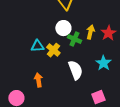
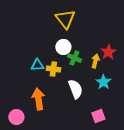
yellow arrow: (90, 32) -> (95, 61), moved
yellow cross: (53, 50) -> (53, 69), turned -32
orange arrow: (38, 80) -> (38, 99), size x1.5

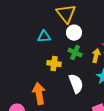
white circle: (63, 47) -> (74, 33), moved
cyan triangle: (37, 65) -> (44, 37), moved

